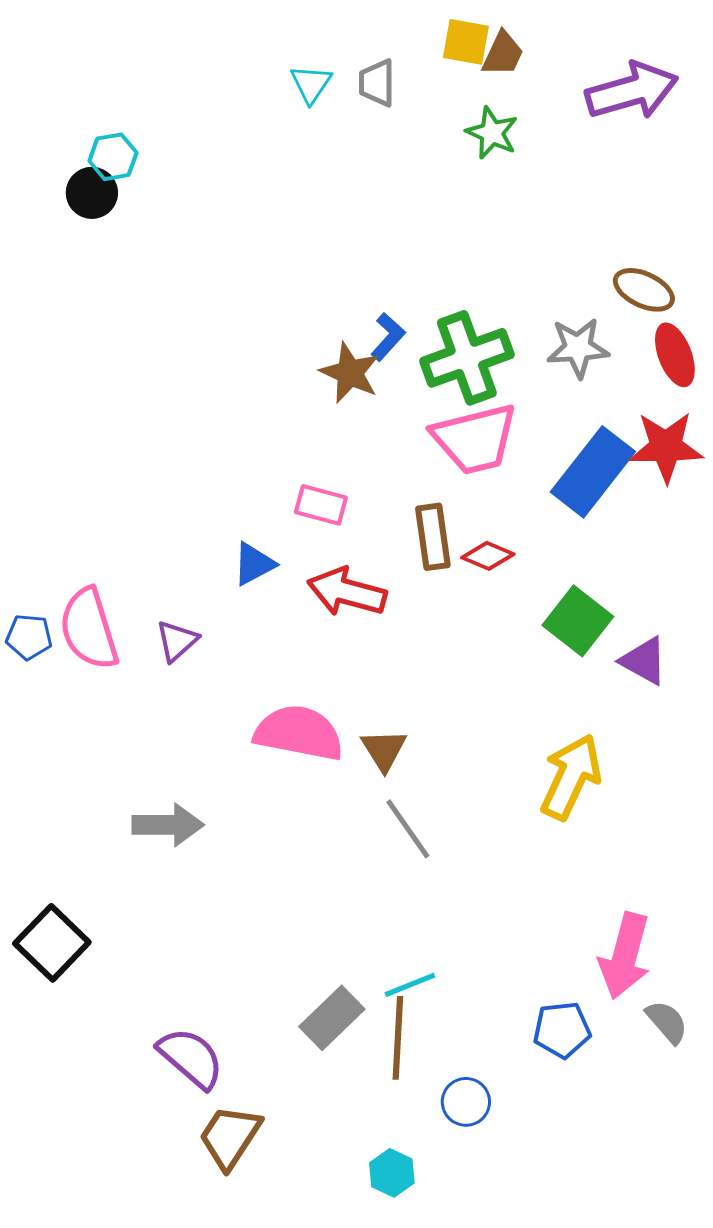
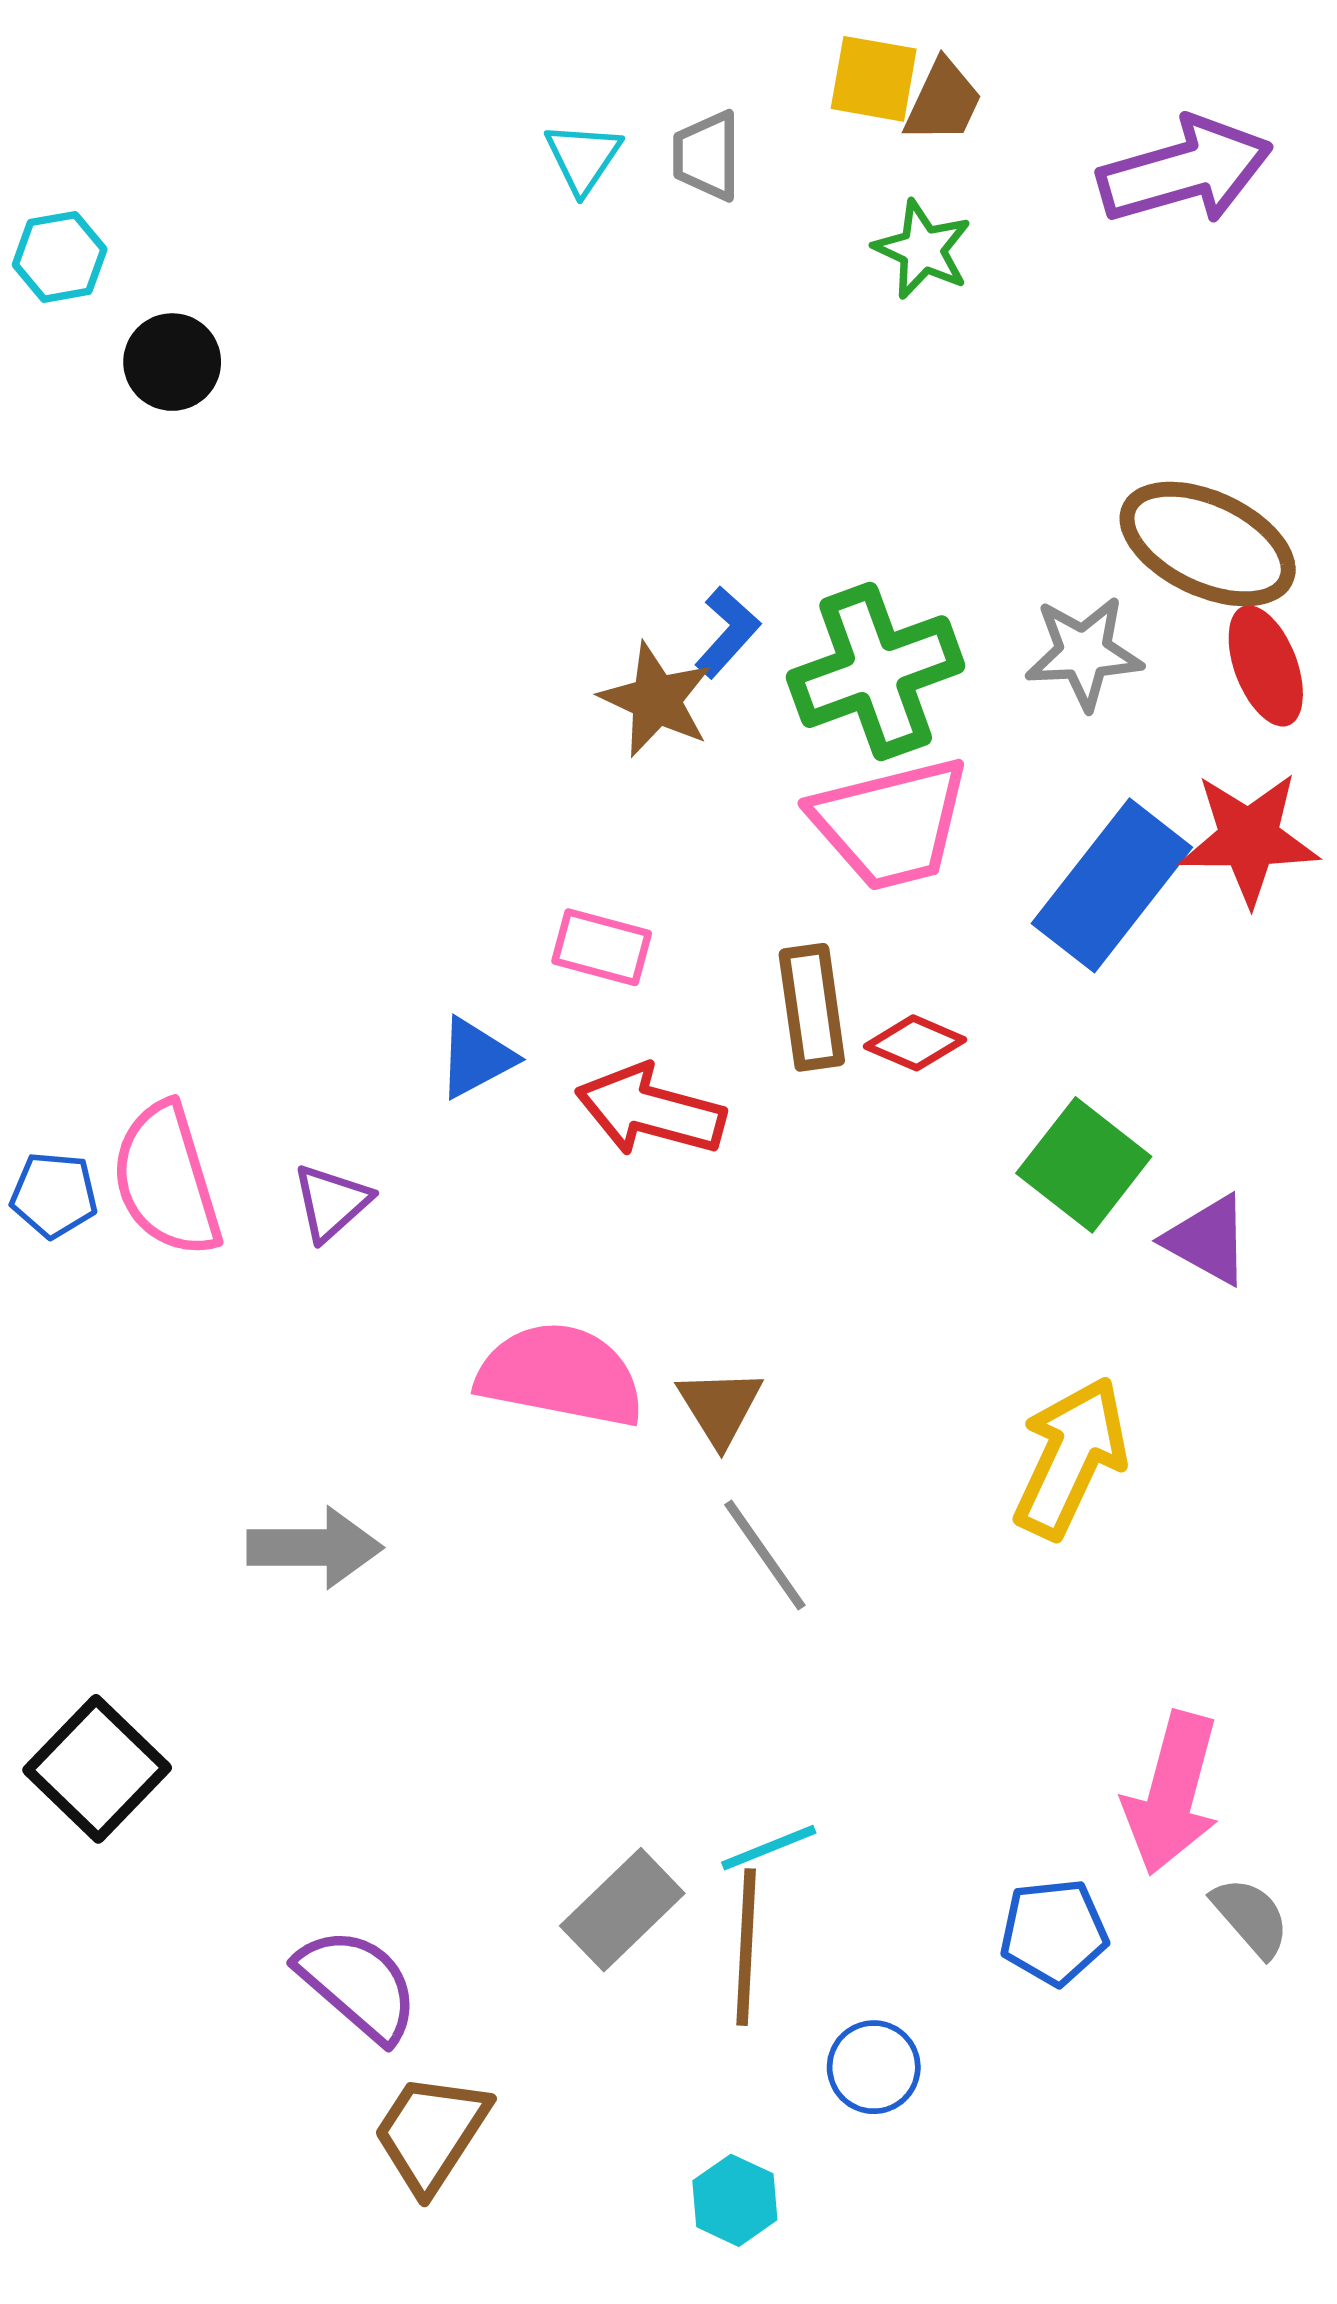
cyan hexagon: (113, 157) -> (60, 257), moved
brown ellipse: (644, 290) -> (1208, 544), size x1.5

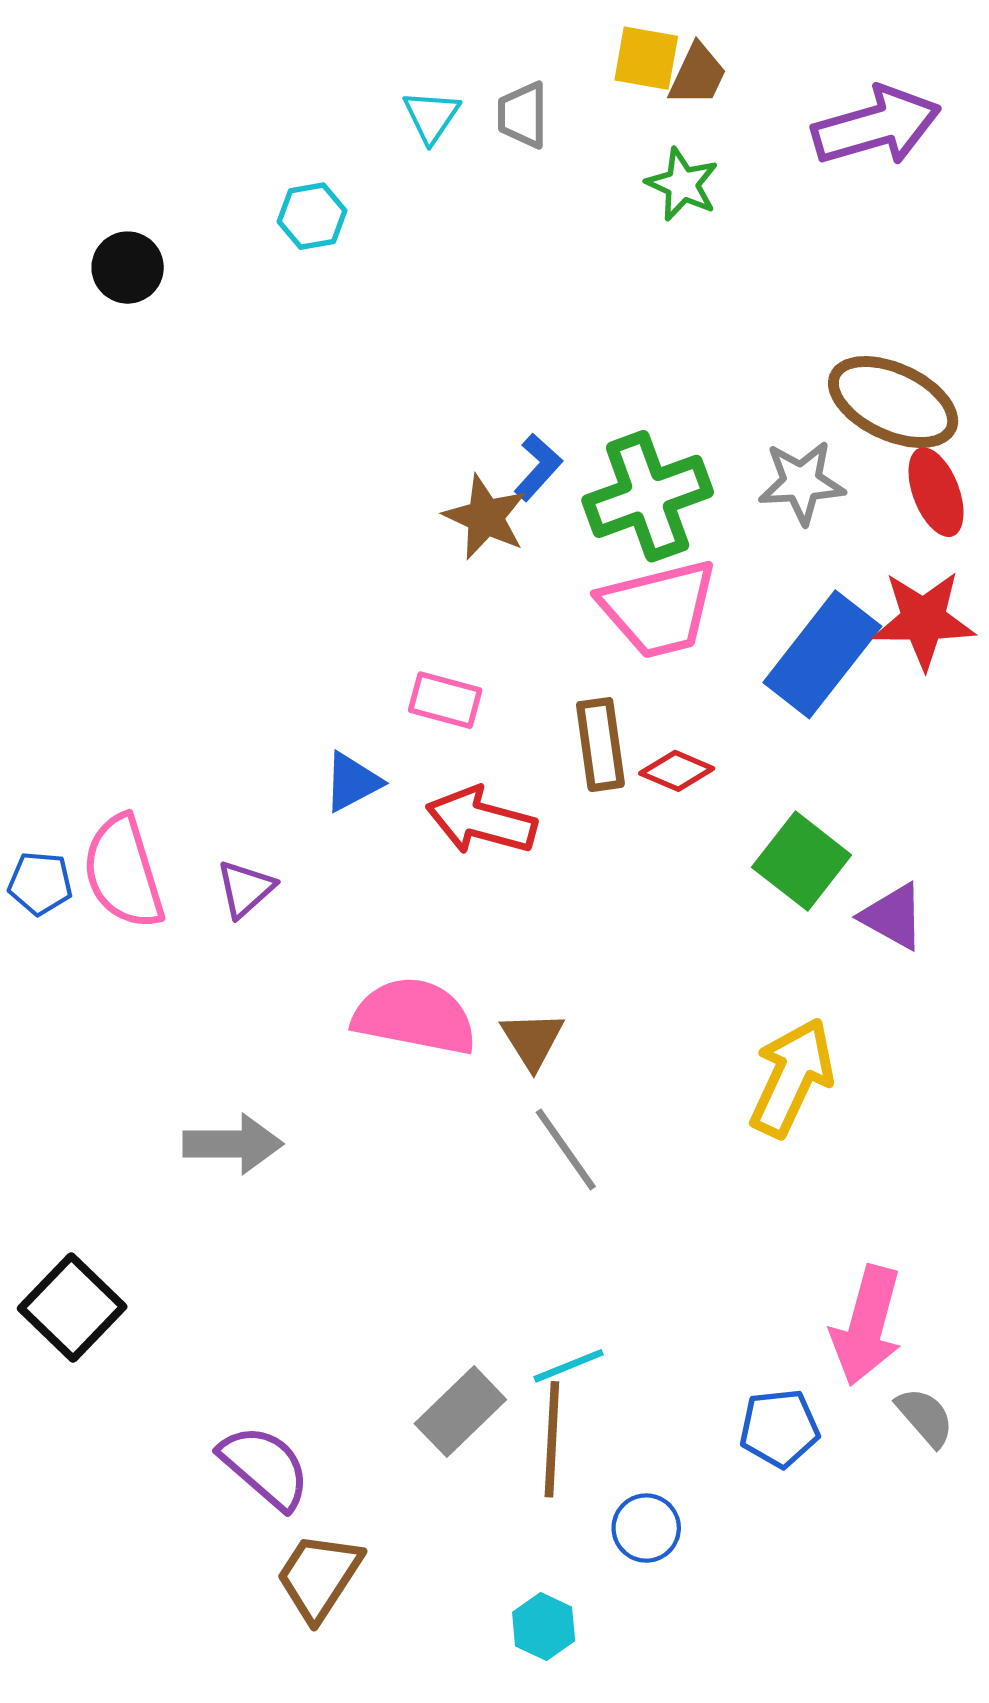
cyan hexagon: (60, 257) -> (312, 216), moved

